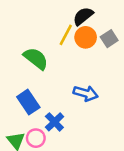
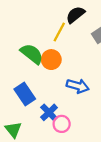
orange circle: (86, 37) -> (51, 60), moved
pink circle: (36, 138) -> (62, 124), moved

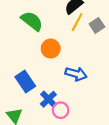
yellow line: (59, 32) -> (77, 22), moved
green semicircle: (32, 54) -> (32, 21), moved

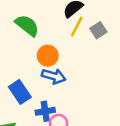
blue arrow: (76, 74) -> (54, 76), moved
blue cross: (48, 99) -> (45, 111), turned 35

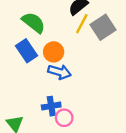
gray square: (98, 30) -> (103, 27), size x1.5
blue rectangle: (20, 92) -> (27, 51), moved

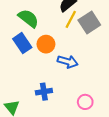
blue arrow: (59, 72) -> (68, 62), moved
pink circle: (64, 118) -> (85, 102), moved

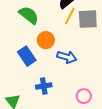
gray square: (89, 22) -> (88, 19), turned 30
blue rectangle: (22, 43) -> (27, 56), moved

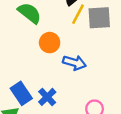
blue rectangle: (27, 56) -> (21, 93), moved
blue cross: (44, 86) -> (47, 97), turned -35

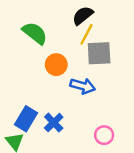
gray square: (99, 18) -> (99, 53), moved
blue rectangle: (21, 93) -> (26, 119), turned 65

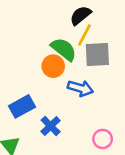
green semicircle: (35, 33) -> (64, 49), moved
blue rectangle: (26, 119) -> (22, 106), moved, turned 30

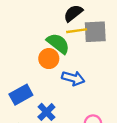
yellow line: (84, 35) -> (77, 31), turned 54
gray square: (97, 54) -> (95, 32), moved

